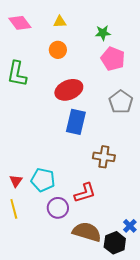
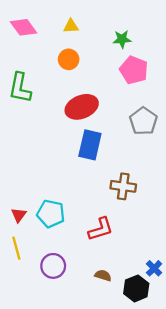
purple circle: (58, 208) -> (53, 266), moved
brown semicircle: (87, 232) -> (103, 275), size x0.5

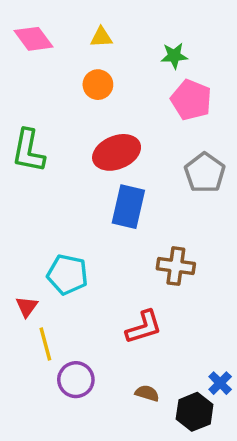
green L-shape: (20, 88) -> (28, 151), moved
cyan pentagon: (51, 214) -> (67, 275), moved
yellow line: (16, 248) -> (45, 344), moved

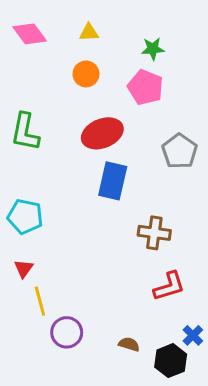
pink pentagon: (191, 100) -> (145, 87), moved
cyan pentagon: (67, 275) -> (25, 217), moved
red L-shape: (144, 327) -> (169, 286), moved

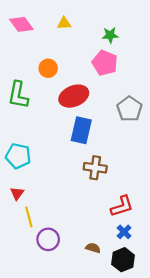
orange circle: (86, 74) -> (48, 68), moved
brown cross: (154, 233) -> (95, 168), moved
blue cross: (193, 335) -> (124, 232), moved

